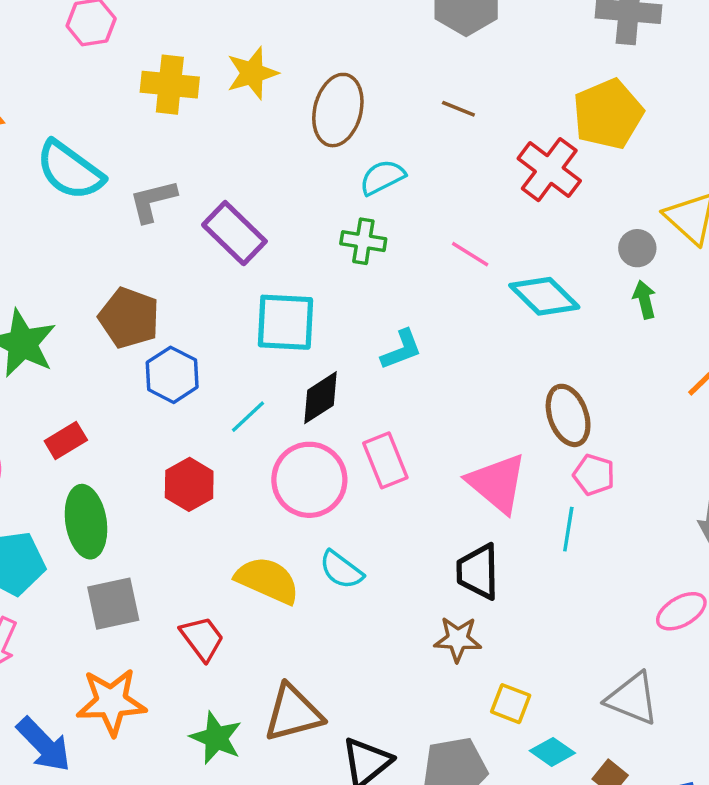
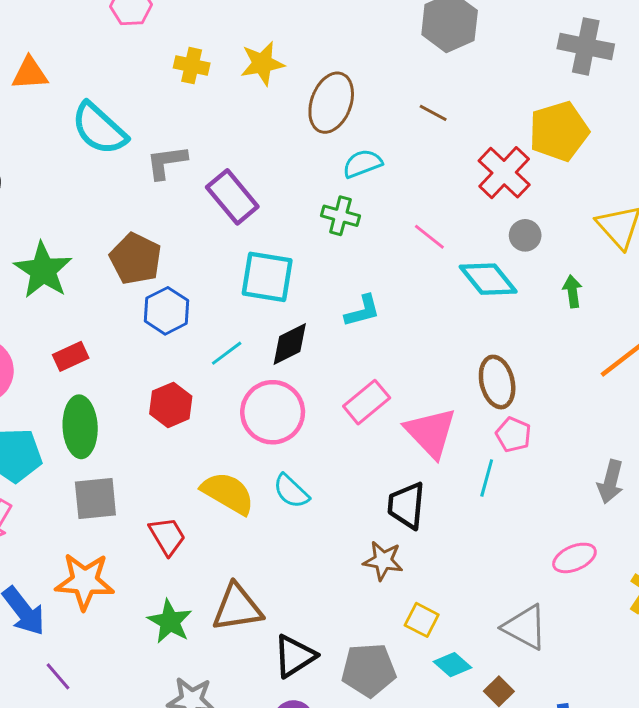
yellow cross: (170, 85) -> (192, 66), size x0.7
gray circle: (637, 248) -> (525, 235), moved
pink rectangle: (385, 460) -> (367, 402), moved, turned 66

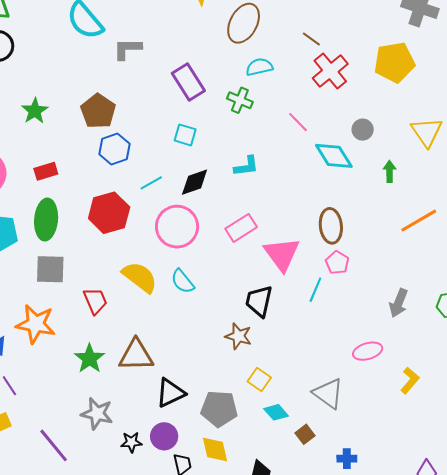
red cross: (504, 173) -> (330, 71), moved
purple rectangle: (232, 197) -> (188, 82), moved
green star: (43, 270) -> (35, 111), size x0.7
cyan square: (267, 277) -> (185, 135), size x0.6
red hexagon: (171, 405) -> (109, 213), size x1.4

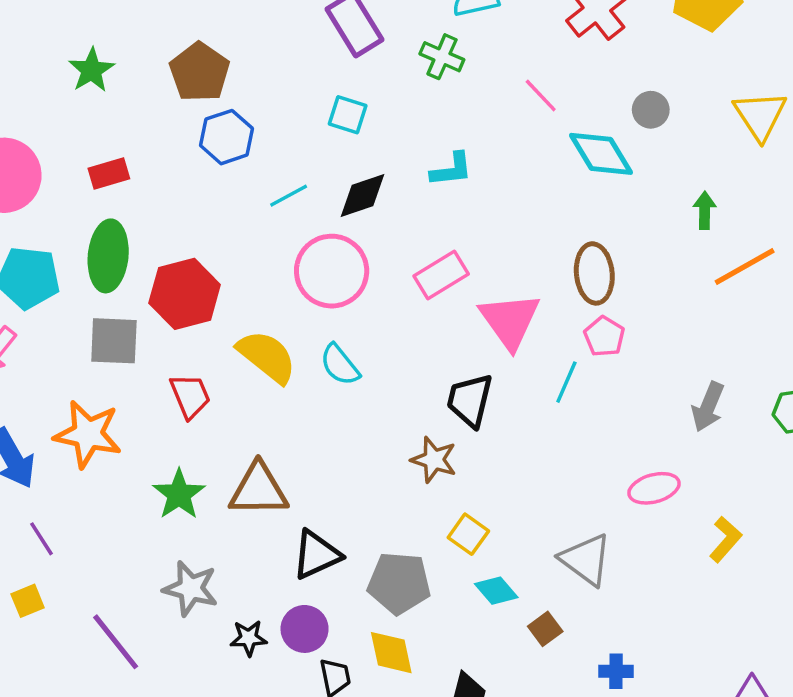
green arrow: (390, 171) -> (705, 210), moved
red hexagon: (109, 213) -> (185, 294), moved

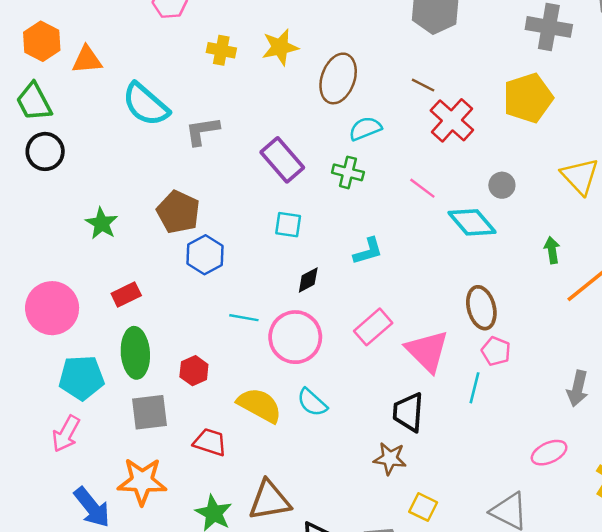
cyan line: (289, 196) -> (244, 318), moved, turned 48
black diamond: (363, 196) -> (308, 280), size x0.7
red hexagon: (185, 294) -> (194, 371), size x0.6
red trapezoid: (190, 396) -> (210, 442), turned -40

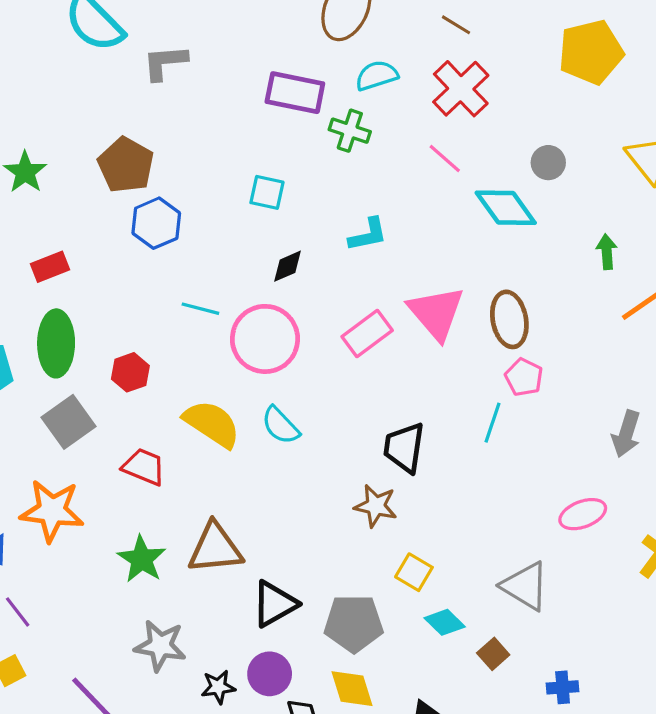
red cross: (452, 120) -> (461, 89), moved
purple rectangle: (282, 160) -> (295, 93), moved, turned -42
pink triangle: (427, 351) -> (436, 313), moved
gray square: (150, 412) -> (68, 422), turned -33

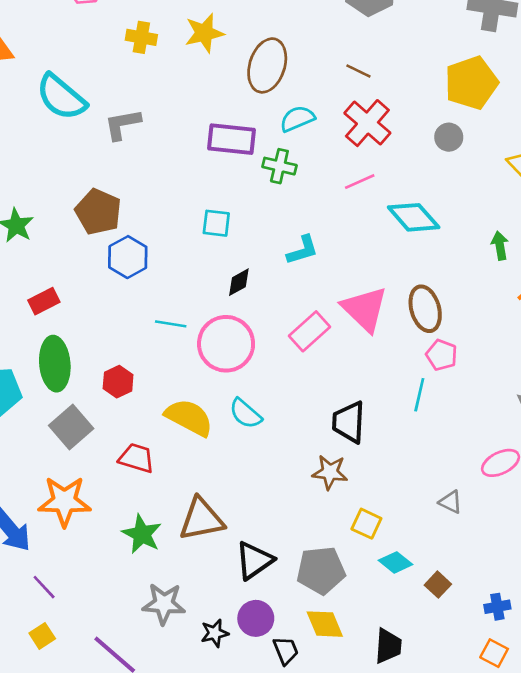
pink line: (445, 158) -> (360, 182), turned -60
gray circle: (548, 163) -> (449, 137), moved
gray triangle: (525, 586) -> (451, 502), moved, size x0.6

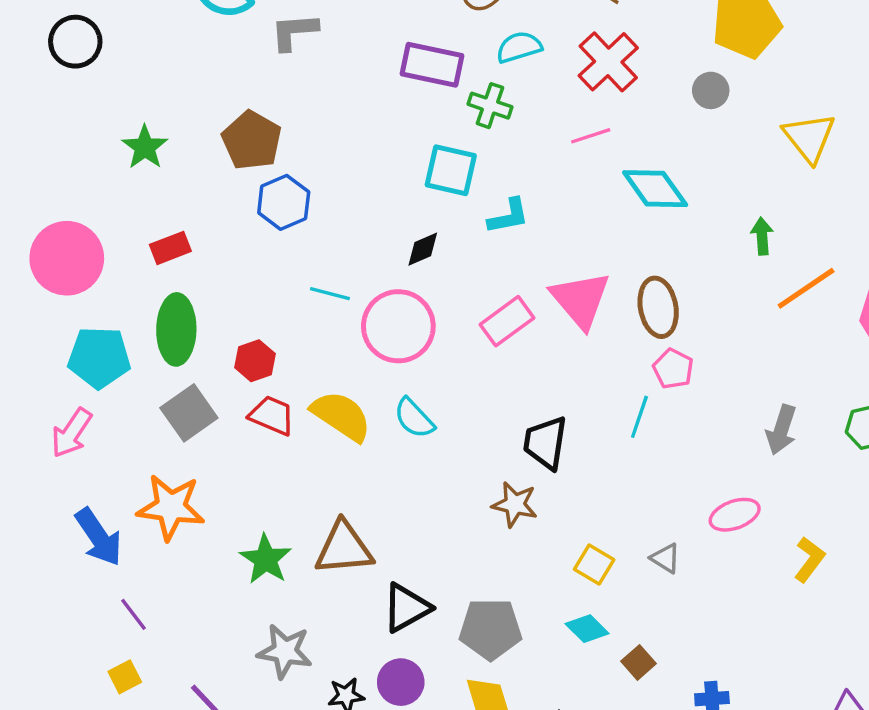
cyan square: (216, 223) -> (451, 170), moved, size x1.4
red trapezoid: (137, 458) -> (272, 415), moved
yellow square: (366, 524) -> (594, 564), moved

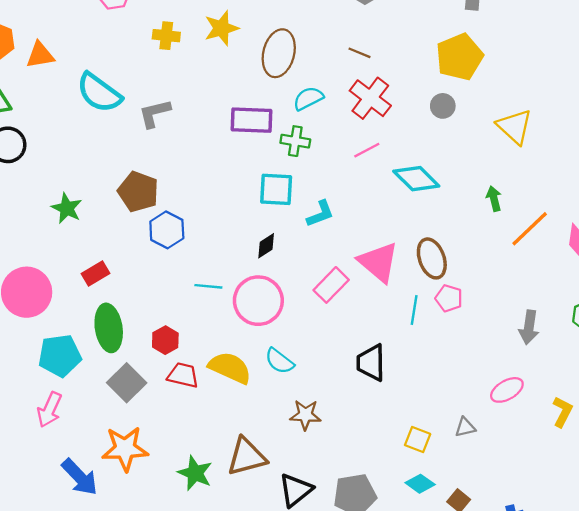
cyan line: (639, 417) -> (414, 310), moved
brown star: (515, 504) -> (305, 415), moved
gray triangle: (665, 558) -> (465, 427), turned -35

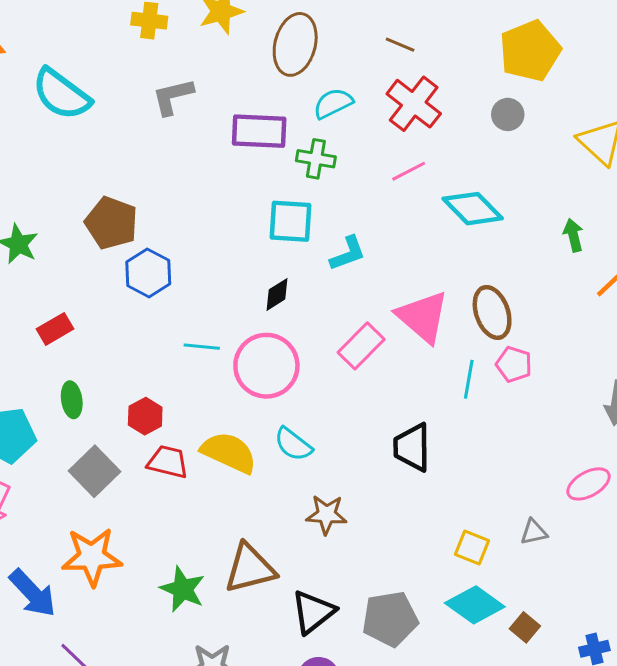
gray L-shape: (155, 113) -> (173, 97), moved
green ellipse: (109, 328) -> (72, 400), size x0.6
cyan diamond: (420, 484) -> (475, 605), size x1.5

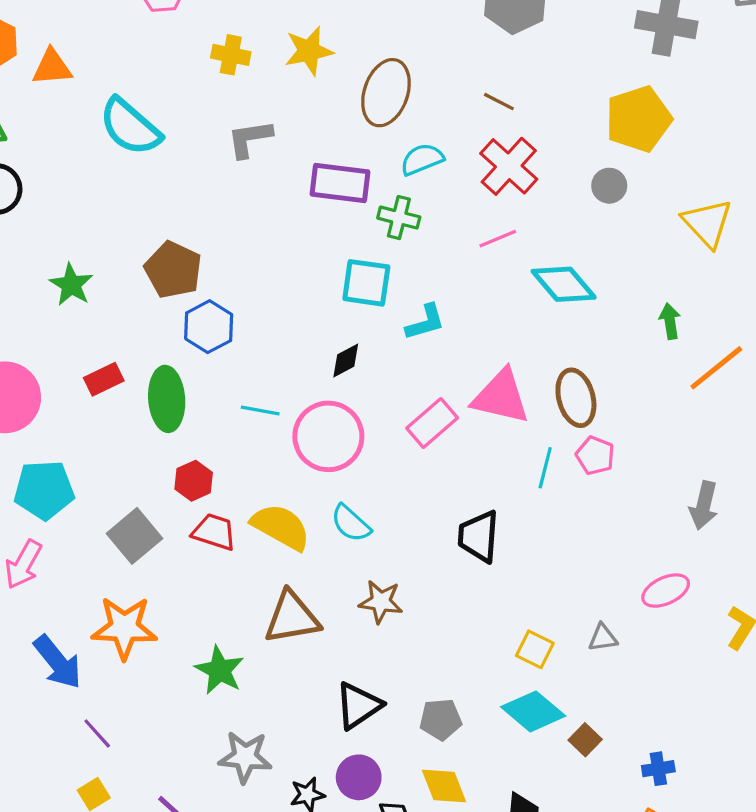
pink triangle: (423, 317) -> (501, 397), turned -32
green ellipse: (72, 400) -> (167, 399), moved, size x1.6
brown triangle: (250, 568) -> (292, 618), moved
gray pentagon: (390, 619) -> (441, 719), size x0.7

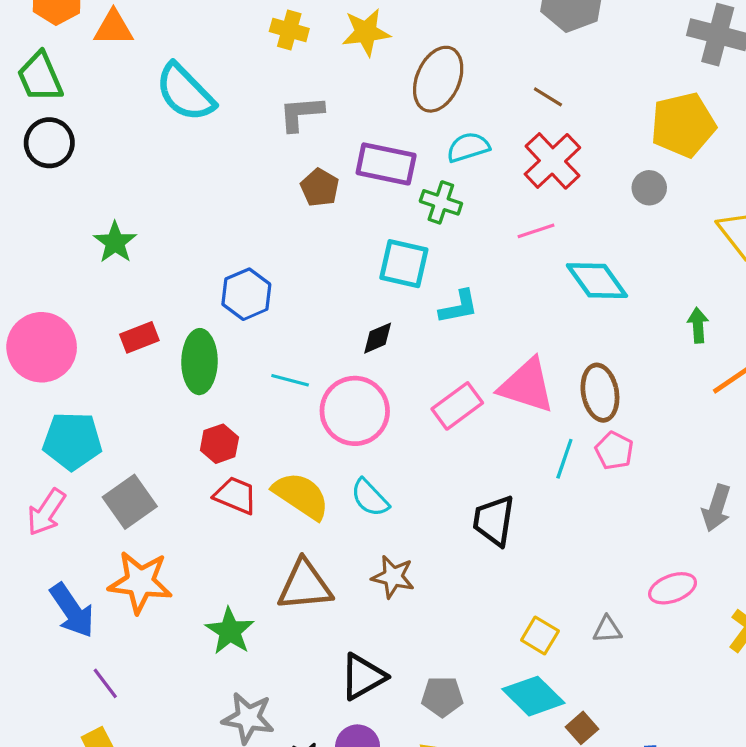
brown pentagon: (173, 270) -> (320, 188), moved, size x0.7
gray square: (134, 536) -> (130, 502), moved

